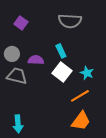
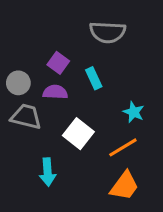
purple square: (21, 23) -> (58, 63), moved
white square: (62, 72) -> (78, 134), moved
cyan arrow: (18, 124) -> (48, 172), moved

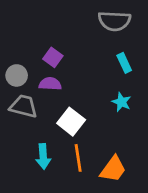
gray semicircle: (108, 32) -> (114, 21), moved
cyan rectangle: (94, 78) -> (124, 63), moved
orange line: (123, 147) -> (78, 158), moved, turned -68

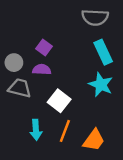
cyan rectangle: (124, 63) -> (103, 52), size x1.5
cyan star: (121, 102) -> (101, 85), size x1.5
orange line: (78, 158) -> (65, 131), turned 30

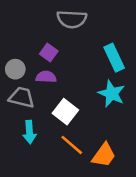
gray semicircle: (95, 17) -> (72, 19), moved
cyan arrow: (36, 130) -> (29, 132), moved
orange line: (65, 131) -> (72, 145), turned -70

